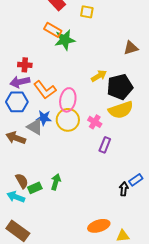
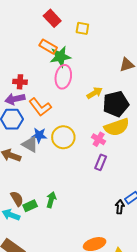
pink ellipse: (68, 100) -> (63, 77), moved
pink cross: (95, 122) -> (99, 139), moved

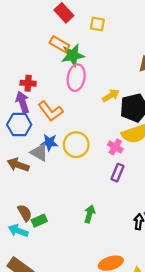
purple arrow: (15, 99) -> (23, 102), turned 84
green arrow: (51, 200) -> (90, 214), moved

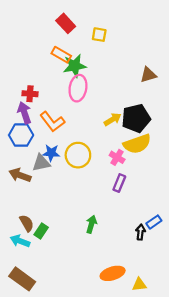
yellow arrow: (111, 96) -> (113, 119), moved
gray triangle: (39, 152) -> (41, 163), turned -42
green rectangle: (39, 221) -> (41, 231), turned -32

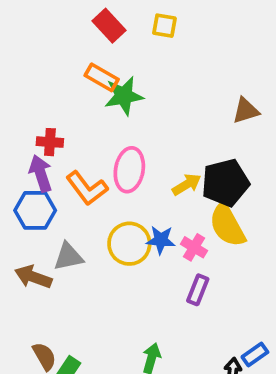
yellow square: (99, 35) -> (164, 26), moved
pink ellipse: (78, 88) -> (129, 170), moved
yellow semicircle: (137, 144) -> (227, 225), turned 80
blue star: (51, 153) -> (161, 240), moved

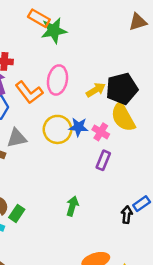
brown triangle: (246, 111) -> (138, 22), moved

